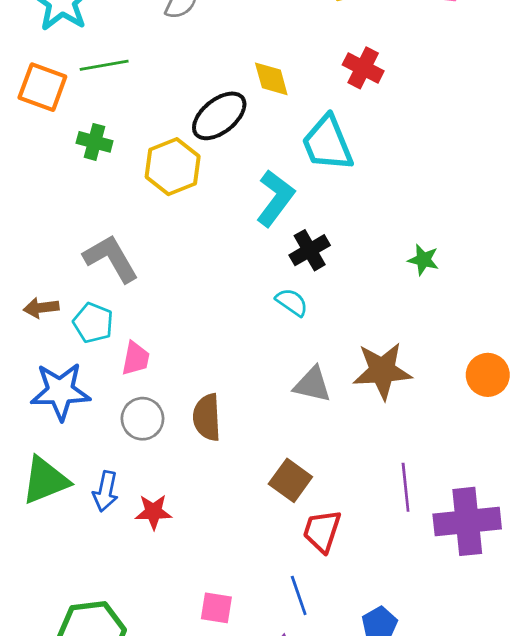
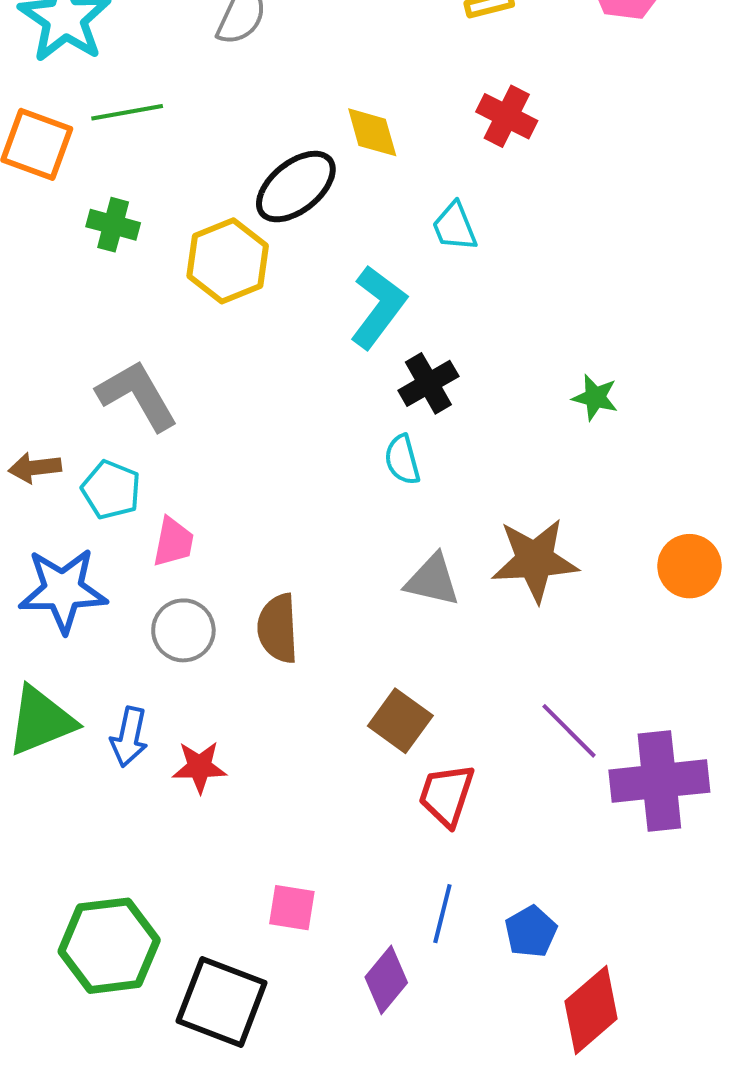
cyan trapezoid: (327, 143) -> (455, 227), size x0.6
cyan semicircle: (292, 302) -> (402, 460), turned -140
purple line: (406, 487) -> (569, 731), turned -39
blue line: (299, 595) -> (442, 914), moved, turned 33

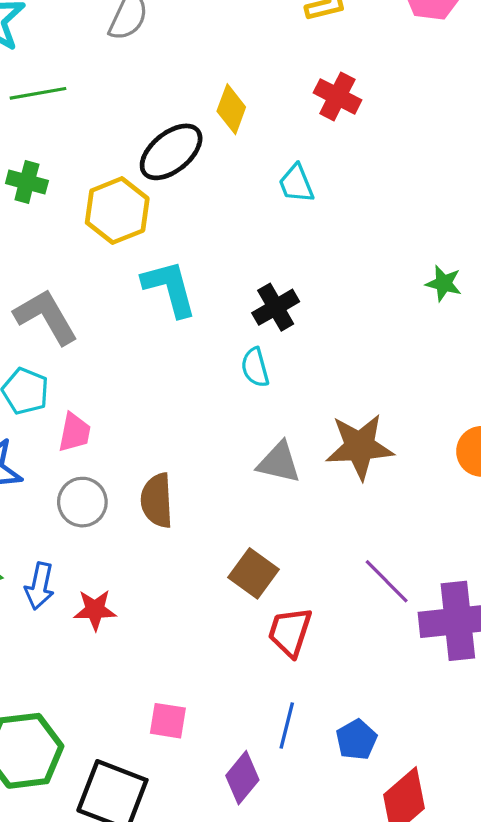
yellow diamond: (372, 132) -> (231, 109), turned 36
cyan L-shape: (378, 307) -> (170, 288), moved, turned -52
green star: (595, 397) -> (444, 283), moved

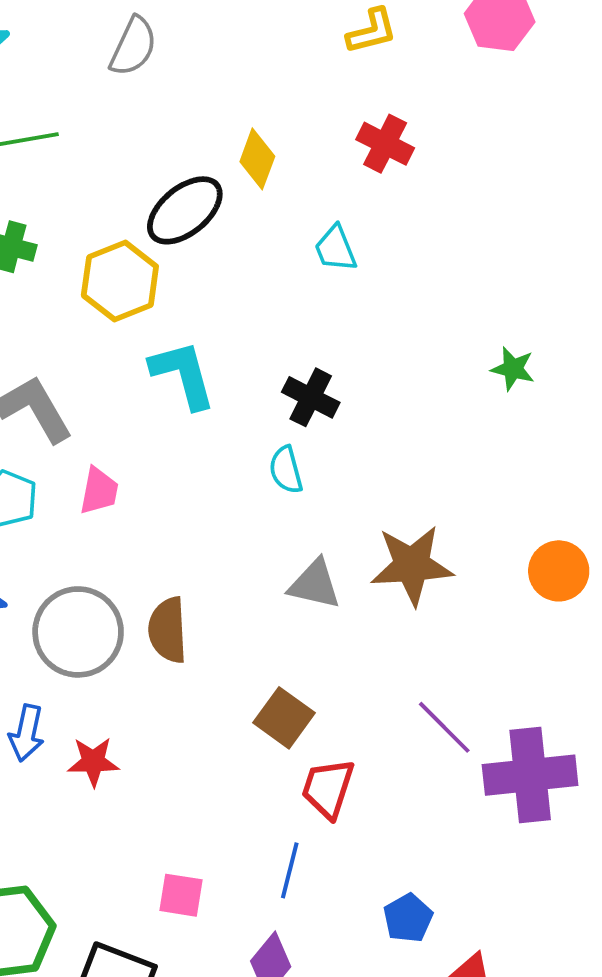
black cross: (276, 307) -> (311, 397), turned -33
pink trapezoid: (74, 432) -> (99, 491), moved
gray circle: (82, 502) -> (78, 632), size x1.5
blue line: (287, 725) -> (290, 870), moved

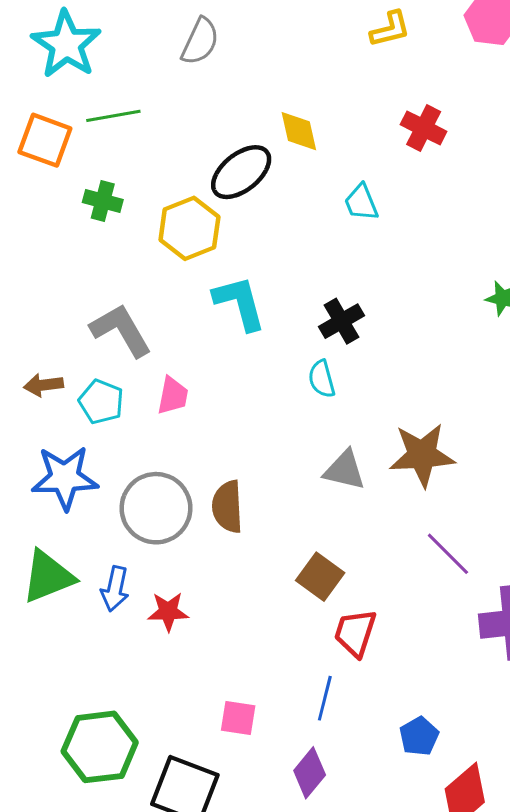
red cross: (385, 144) -> (424, 128), moved
yellow diamond: (257, 159) -> (299, 131), turned -33
black cross: (311, 397) -> (341, 321), turned 33
purple line: (444, 727) -> (448, 554), moved

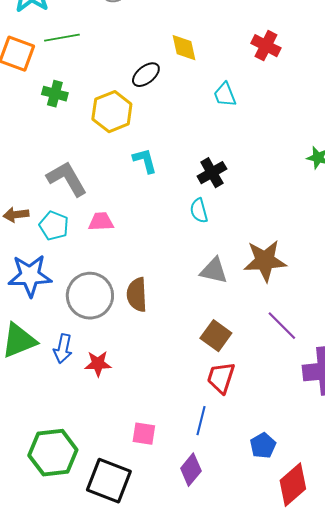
black ellipse: (241, 172) -> (146, 75), size x0.7
cyan L-shape: (240, 303) -> (145, 161), size x0.7
pink trapezoid: (173, 396) -> (101, 222), turned -104
brown square: (320, 577) -> (216, 336), moved

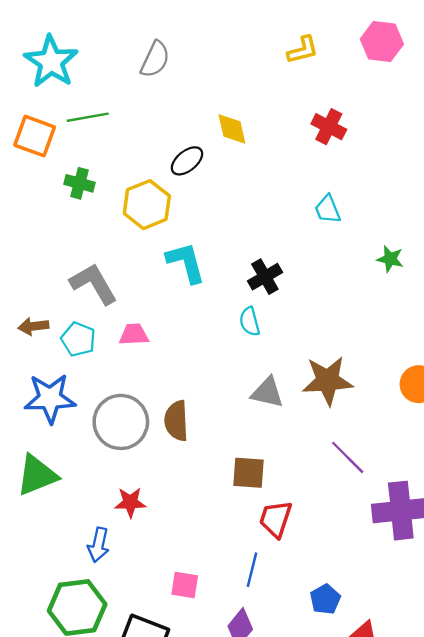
cyan trapezoid: (225, 95) -> (328, 209), moved
cyan L-shape: (145, 161) -> (186, 262), size x1.4
brown square: (216, 336) -> (248, 473), moved, turned -32
blue arrow: (63, 349) -> (98, 545), moved

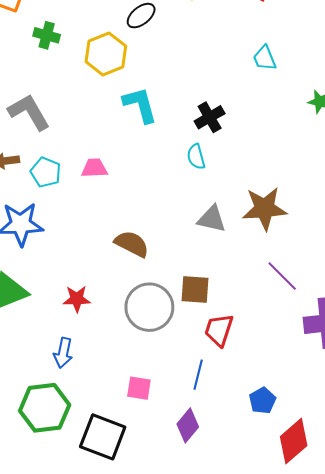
gray L-shape: (94, 284) -> (29, 112), moved
brown semicircle: (176, 421) -> (132, 244), turned 120
gray circle: (121, 422) -> (149, 307), moved
red star: (130, 502) -> (77, 299), moved

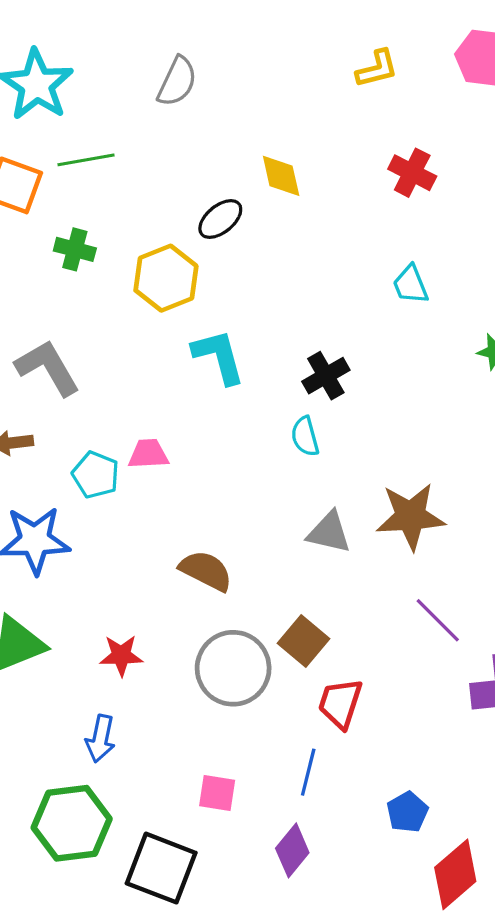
cyan pentagon: (46, 172) -> (96, 475), moved
brown square: (195, 290) -> (303, 641), turned 36

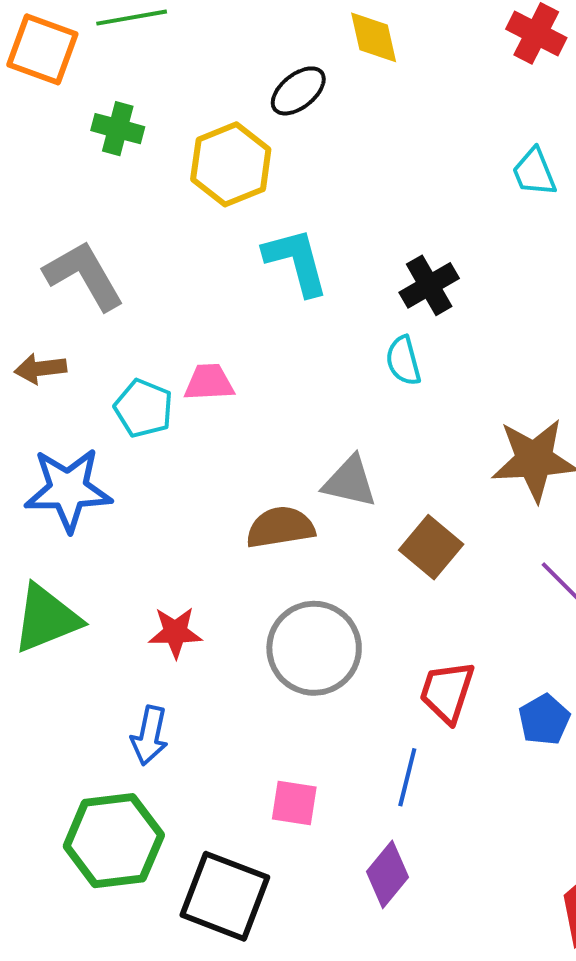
gray triangle: (329, 532) -> (350, 482), moved
brown semicircle: (206, 571) -> (280, 527), turned -36
brown square: (303, 641) -> (431, 547), moved
blue pentagon: (407, 812) -> (544, 720), moved

